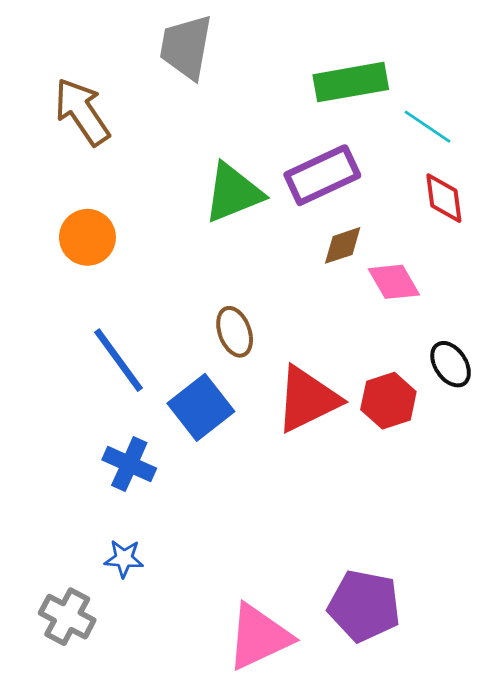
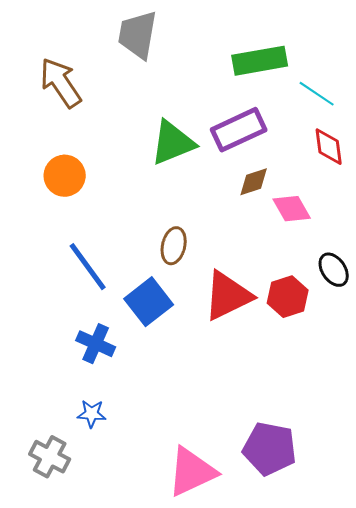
brown ellipse: (235, 332) -> (174, 246), turned 33

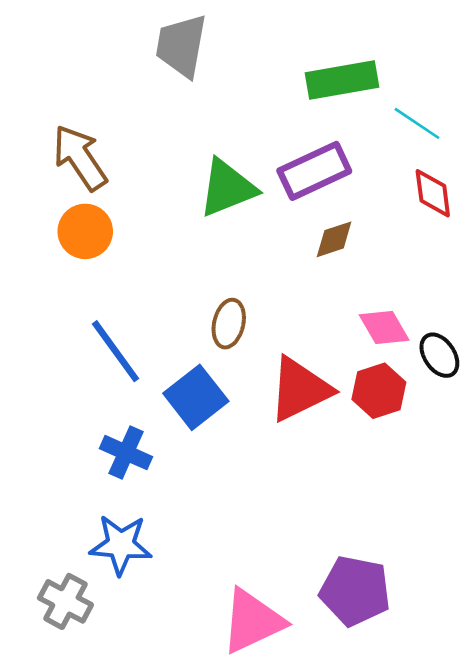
brown arrow: (61, 83) -> (80, 158), moved
pink diamond: (292, 209) -> (384, 328), moved
blue star: (92, 414) -> (121, 545), size x1.6

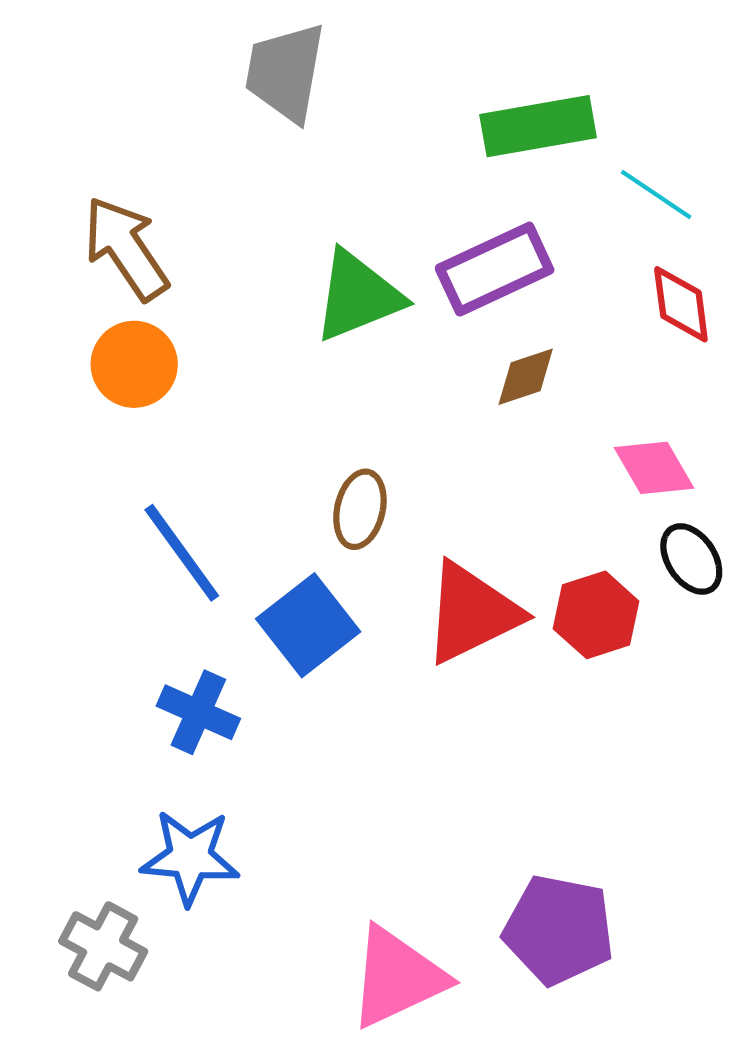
pink diamond: (384, 328) -> (654, 468), moved

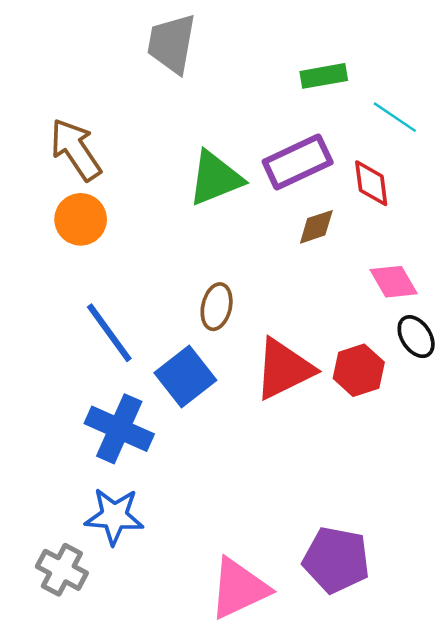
green rectangle: (538, 126) -> (324, 76), size x0.7
red diamond: (681, 304) -> (371, 183), moved
blue cross: (198, 712) -> (119, 429), size x1.4

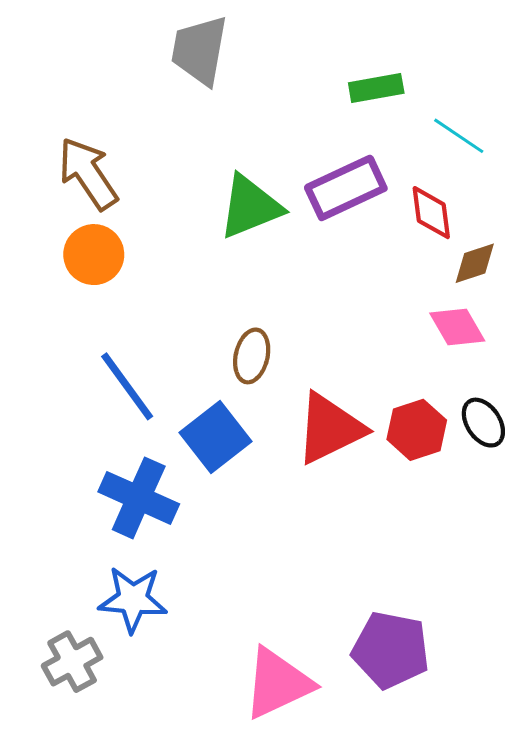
brown diamond: (316, 227) -> (475, 263), moved
black ellipse: (416, 337) -> (483, 423), moved
gray cross: (62, 570) -> (72, 662), turned 33

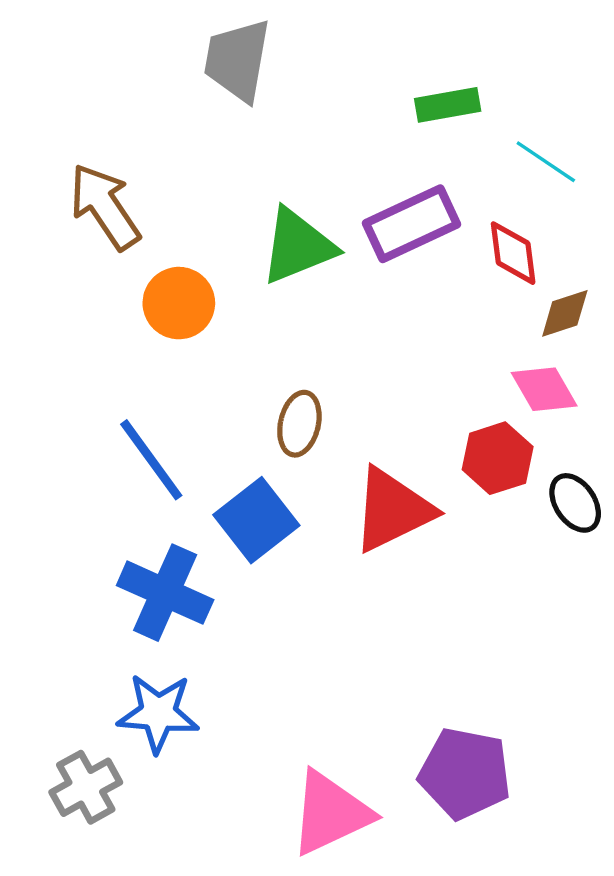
orange circle: (94, 255) -> (179, 303), moved
red hexagon: (417, 430) -> (498, 458), moved

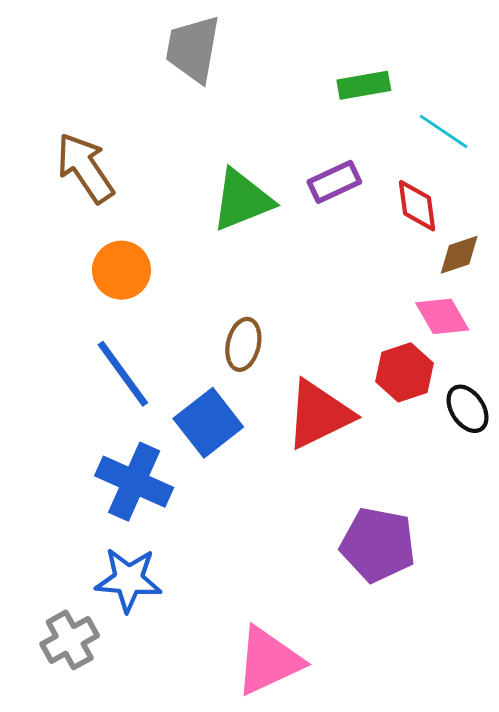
purple rectangle: (411, 224) -> (334, 182), size x0.7
orange circle: (179, 303) -> (122, 270), moved
purple pentagon: (465, 773) -> (378, 545), moved

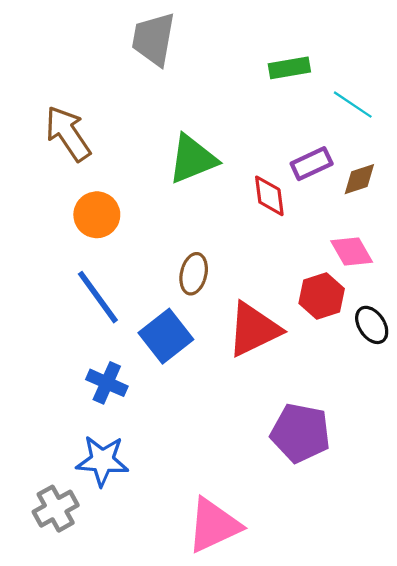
purple rectangle: (334, 182) -> (312, 164), moved
red diamond: (417, 206) -> (269, 196), moved
brown diamond: (459, 255) -> (359, 179), moved
blue cross: (134, 482) -> (107, 383), size x0.7

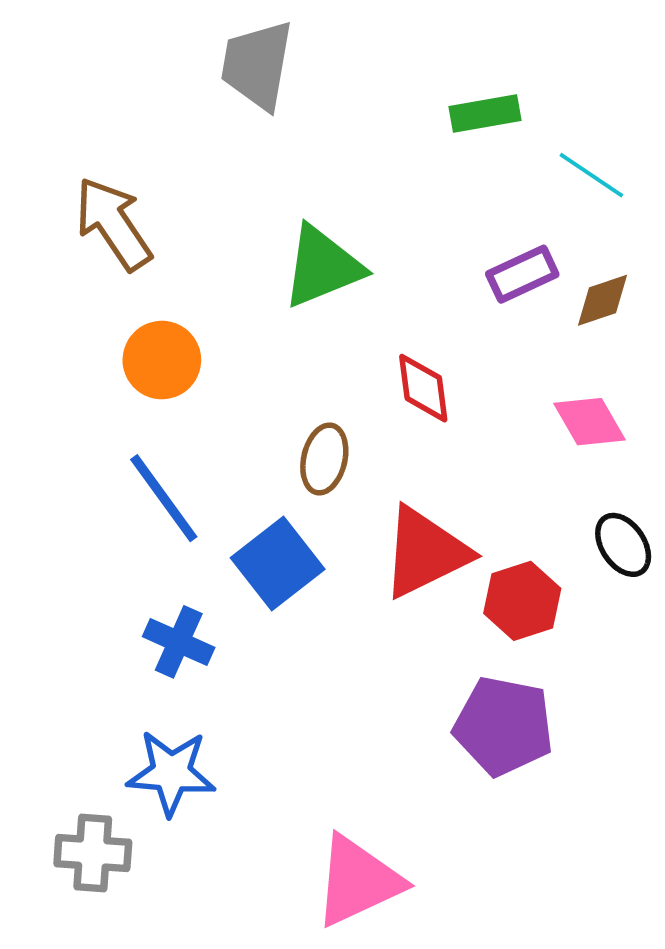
red diamond: (269, 196) -> (423, 388), moved
red hexagon: (322, 296) -> (522, 601), moved
gray cross: (56, 509) -> (93, 853), turned 33

